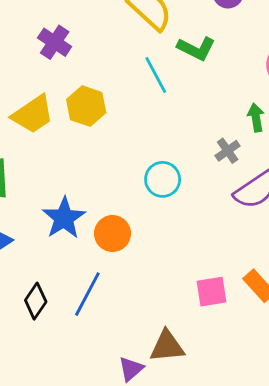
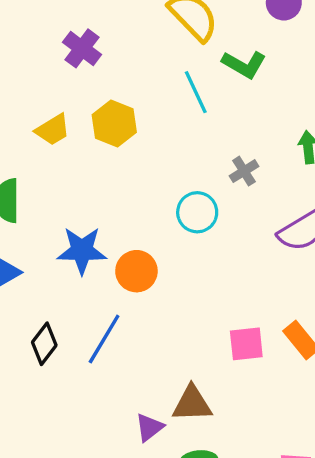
yellow trapezoid: (33, 114) -> (53, 130), size x0.7
gray cross: (228, 151) -> (244, 171), moved
blue star: (64, 218) -> (82, 250), turned 30

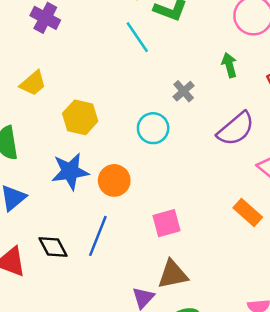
yellow hexagon: (114, 124) -> (80, 117), moved
black diamond: (44, 344) -> (53, 247), turned -56
pink square: (246, 344) -> (167, 223), moved

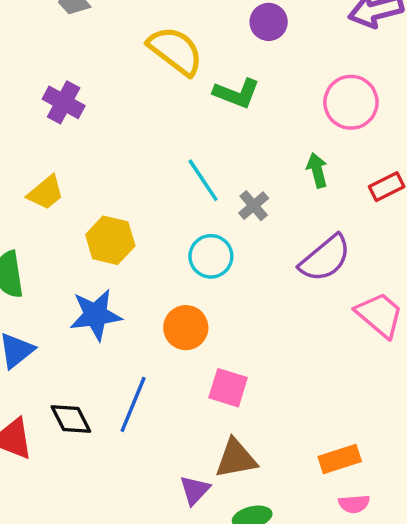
cyan line: (137, 37) -> (203, 180), moved
orange circle: (114, 180) -> (186, 328), moved
orange rectangle: (248, 213) -> (340, 459), moved, turned -60
pink square: (167, 223) -> (228, 388), turned 32

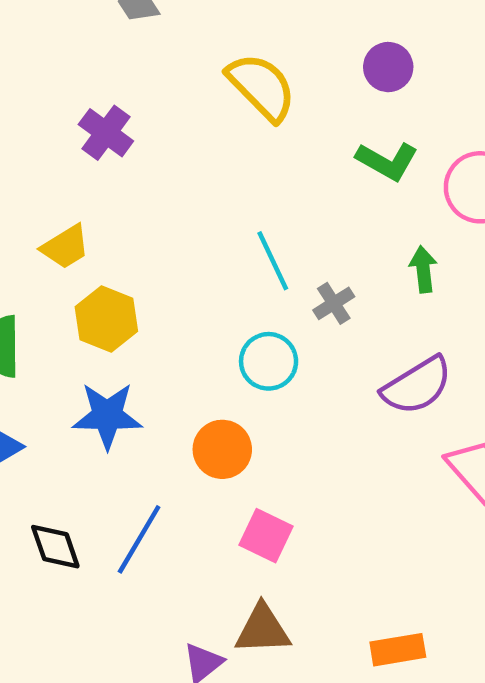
green L-shape: (237, 93) -> (387, 161), moved
yellow hexagon: (110, 240) -> (106, 319), moved

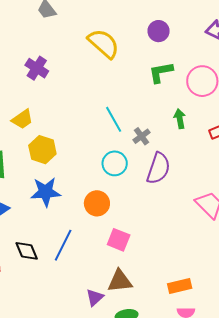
green L-shape: (387, 161) -> (161, 72), turned 144
purple semicircle: (417, 386) -> (158, 168), moved, turned -36

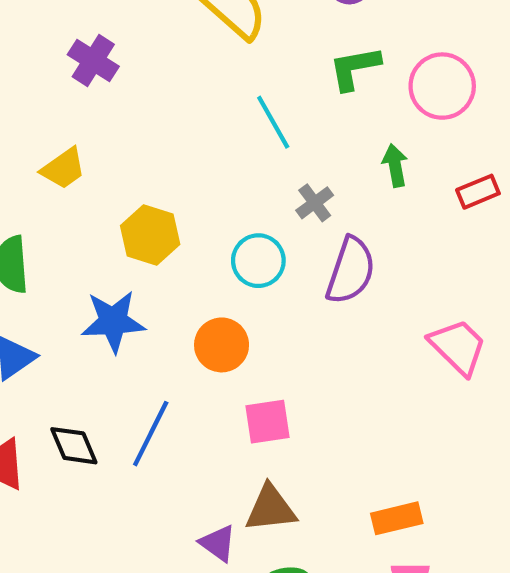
cyan line: (114, 119) -> (273, 122), moved
yellow hexagon: (42, 150) -> (150, 235), moved
pink square: (119, 240) -> (268, 422), turned -30
purple triangle: (95, 297) -> (218, 543), turned -42

